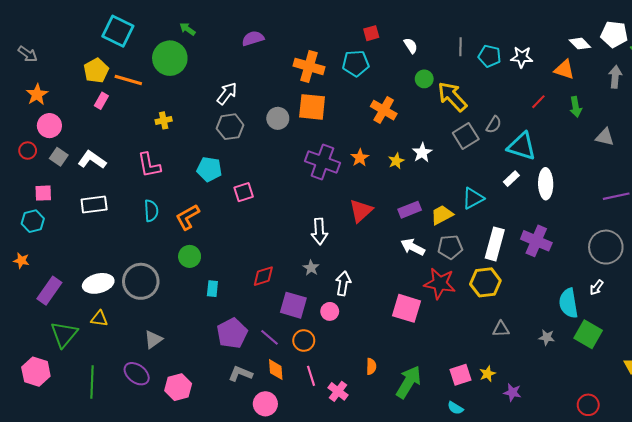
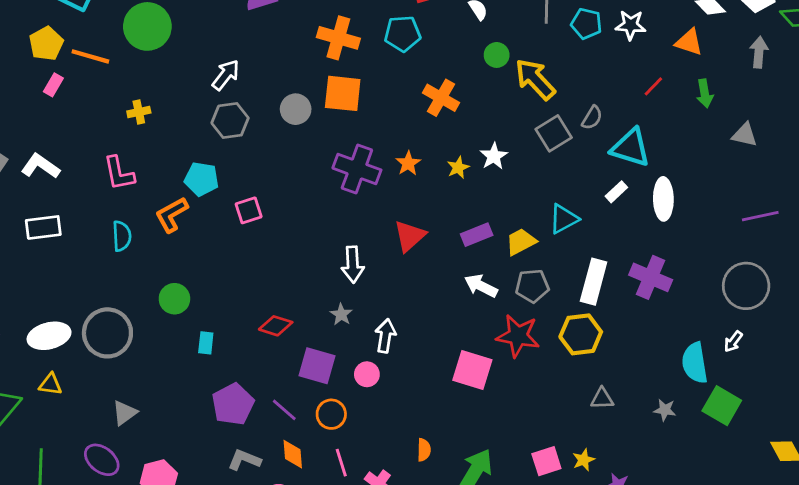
orange L-shape: (187, 217) -> (172, 215), moved
red diamond: (263, 276) -> (276, 326), turned 35

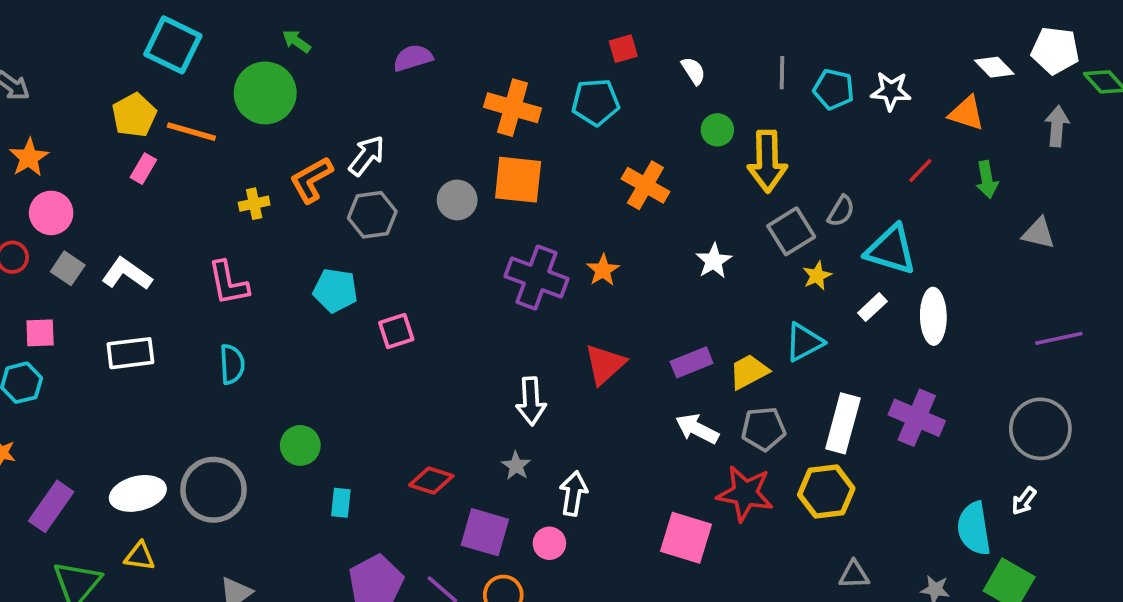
yellow arrow: (535, 79) -> (767, 161), turned -138
yellow star: (458, 168) -> (817, 276), moved
orange L-shape: (172, 215) -> (311, 180), moved

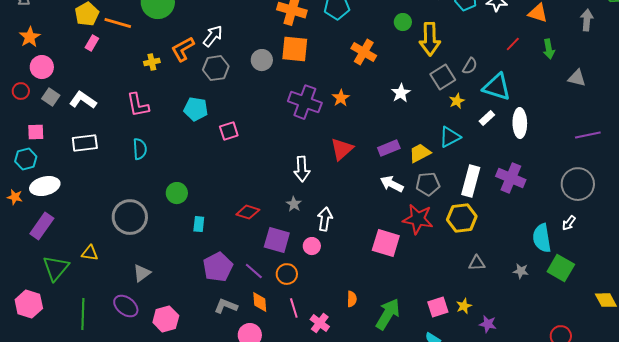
white ellipse: (138, 493) -> (45, 186), moved

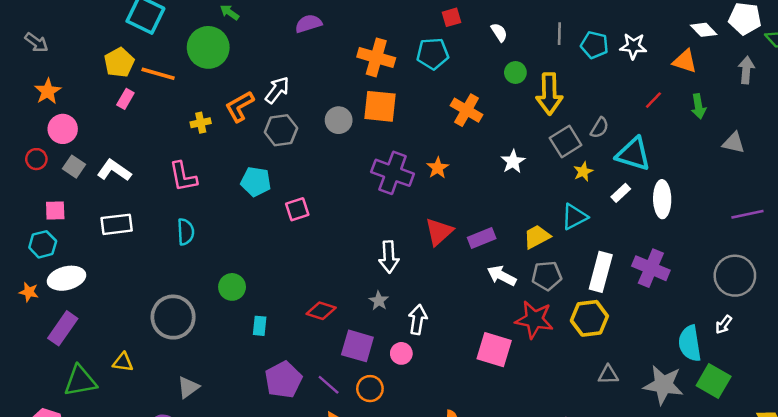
purple rectangle: (389, 148) -> (482, 238), moved
green triangle: (56, 268) -> (80, 381), turned 40
gray star: (521, 271) -> (663, 385), size x2.0

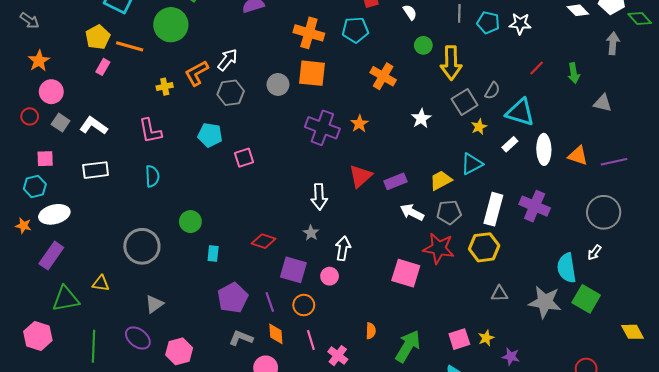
orange triangle: (685, 61) -> (578, 156), moved
purple line: (329, 385) -> (270, 302), turned 30

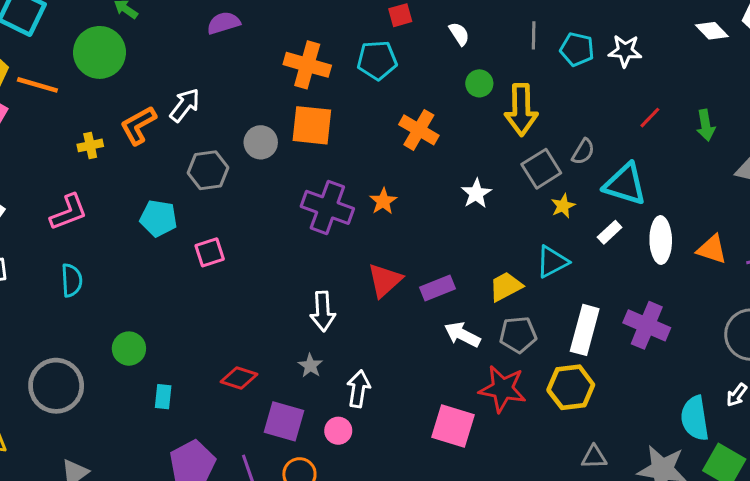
gray hexagon: (231, 93) -> (208, 170), moved
pink L-shape: (150, 131) -> (68, 212), turned -100

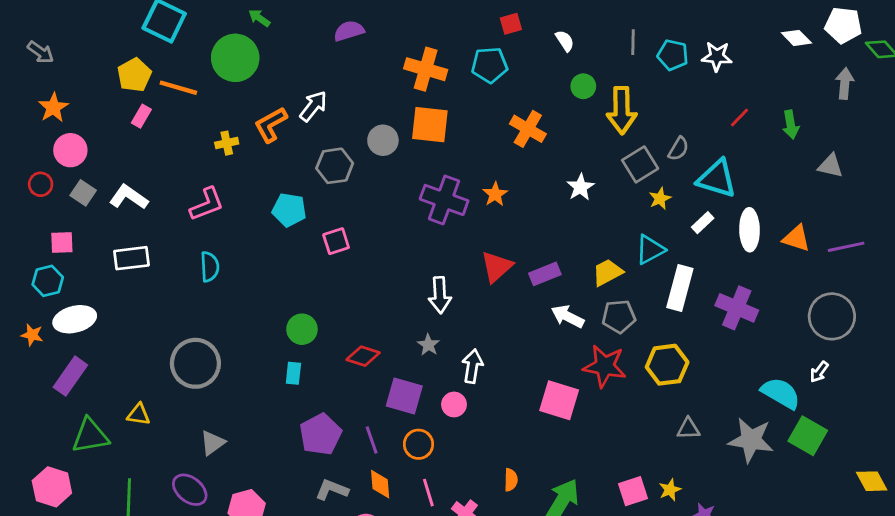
white rectangle: (585, 330) -> (680, 288), moved
green circle: (129, 349) -> (302, 329), moved
cyan semicircle: (695, 418) -> (781, 393), turned 129

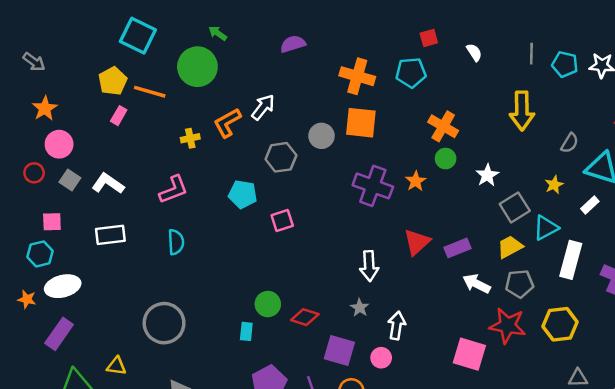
green circle: (583, 86) -> (446, 159), moved
gray square: (640, 164) -> (515, 207), moved
green circle: (302, 329) -> (268, 304), moved

